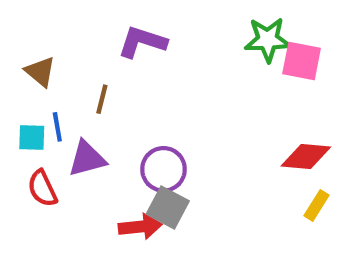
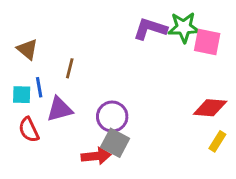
purple L-shape: (142, 42) -> (150, 29), moved

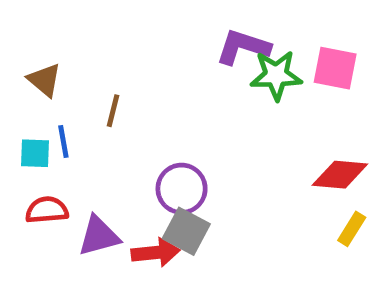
green star: (184, 27) -> (276, 75), moved
purple triangle: (60, 109) -> (99, 236), moved
red semicircle: (29, 130) -> (47, 210), turned 110

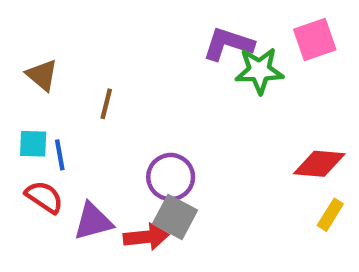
pink square: (335, 68) -> (315, 40), moved, turned -30
blue line: (63, 141) -> (60, 155), moved
red semicircle: (47, 210) -> (44, 197), turned 39

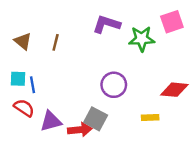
purple L-shape: (228, 44) -> (106, 24), moved
brown line: (106, 104) -> (56, 42), moved
purple circle: (171, 177) -> (114, 85), moved
yellow rectangle: (330, 215) -> (150, 118), moved, turned 56

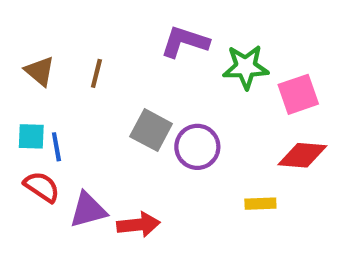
pink square: (172, 22) -> (298, 94), moved
gray square: (96, 119) -> (151, 130), moved

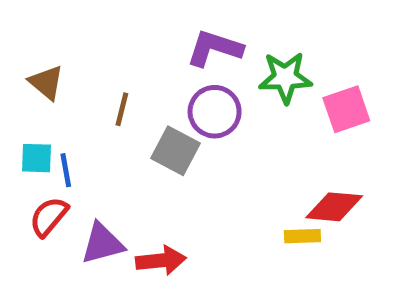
brown line: (96, 73) -> (122, 109), moved
purple circle: (197, 147) -> (215, 112), moved
red diamond: (302, 155) -> (334, 207), moved
red semicircle: (42, 187) -> (49, 217), turned -84

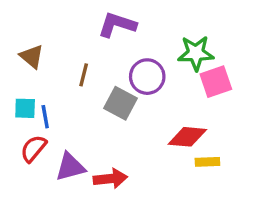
purple L-shape: (215, 48) -> (117, 25), moved
pink square: (346, 109) -> (216, 82), moved
red diamond: (334, 207) -> (187, 137), moved

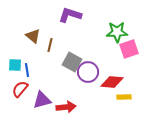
brown triangle: (32, 56) -> (33, 36), moved
purple circle: (147, 77) -> (88, 72), moved

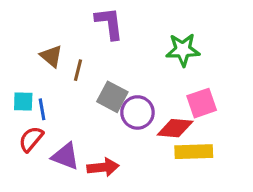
purple L-shape: (70, 15) -> (109, 23), turned 65
pink square: (129, 49) -> (202, 103), moved
yellow rectangle: (124, 97) -> (194, 152), size x1.6
purple triangle: (42, 100) -> (65, 156), turned 36

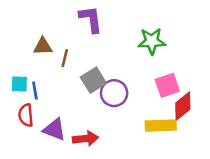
brown triangle: (51, 56) -> (43, 46), turned -42
gray square: (112, 97) -> (93, 80), turned 30
red diamond: (175, 128) -> (183, 106), moved, turned -44
red semicircle: (31, 139) -> (26, 115), turned -45

